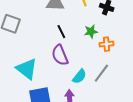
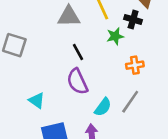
green star: (91, 31) -> (115, 36), moved
cyan triangle: (27, 69) -> (37, 100), size x0.6

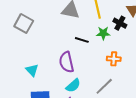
black line: (78, 52) -> (82, 40), moved, turned -56
cyan semicircle: (103, 107) -> (73, 86), moved

